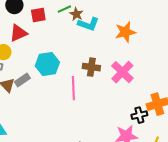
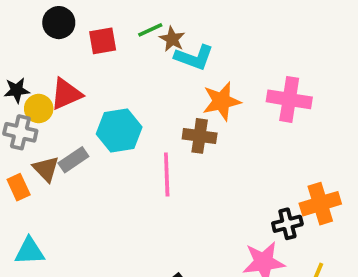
orange star: (125, 32) -> (222, 101), moved
red triangle: (18, 33) -> (66, 94), moved
pink cross: (122, 72) -> (289, 99), moved, turned -35

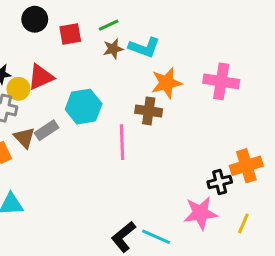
brown star: (172, 39) -> (113, 49), moved, turned 30

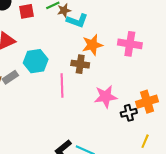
brown star: (113, 49) -> (64, 10), moved
pink star: (200, 213) -> (106, 97), moved

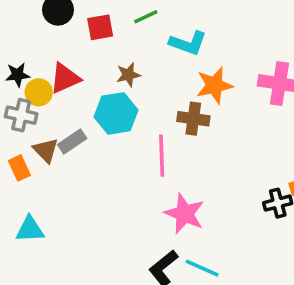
brown star: (64, 10) -> (128, 75), moved
pink star: (106, 97) -> (185, 214), moved, turned 30

